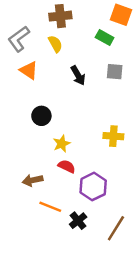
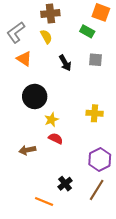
black circle: (41, 116) -> (35, 96), size x1.5
purple hexagon: (93, 187) -> (100, 159), moved
orange line: (50, 207) -> (44, 201), moved

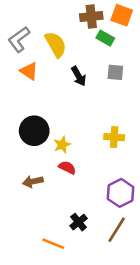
brown cross: (50, 14) -> (91, 16), moved
yellow semicircle: (46, 37) -> (56, 44), size x1.5
black circle: (35, 96) -> (34, 131), moved

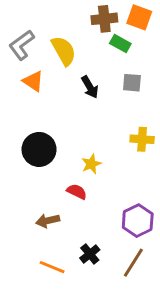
yellow cross: (114, 137) -> (142, 139), moved
yellow star: (62, 145) -> (91, 164), moved
brown arrow: (33, 181) -> (48, 221), moved
orange line: (53, 244) -> (52, 267), moved

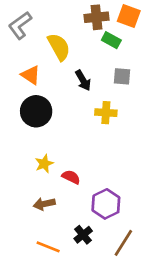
gray L-shape: (22, 45) -> (20, 25), moved
yellow cross: (142, 139) -> (106, 113), moved
black circle: (39, 149) -> (36, 111), moved
yellow star: (91, 164) -> (44, 164), moved
purple hexagon: (138, 221) -> (106, 204), moved

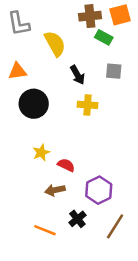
orange square: (129, 16) -> (120, 15), turned -35
gray L-shape: (20, 25) -> (19, 24), turned -64
orange triangle: (31, 75) -> (17, 71), moved, turned -42
yellow cross: (106, 113) -> (87, 105), moved
brown arrow: (44, 204) -> (55, 190), moved

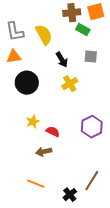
gray L-shape: (19, 24) -> (15, 32), moved
yellow cross: (87, 105) -> (70, 84), turned -35
purple hexagon: (99, 190) -> (92, 127), moved
black cross: (77, 219) -> (70, 195), moved

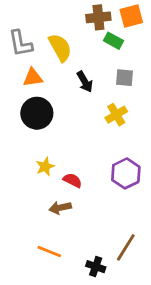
orange triangle: (14, 57) -> (33, 78), moved
yellow cross: (70, 84) -> (116, 115), moved
black cross: (70, 195) -> (96, 267), turned -32

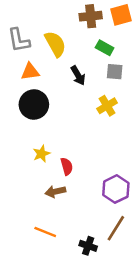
green rectangle: (114, 41) -> (105, 48), moved
purple hexagon: (126, 173) -> (116, 189), moved
red semicircle: (72, 180) -> (67, 166), turned 48

